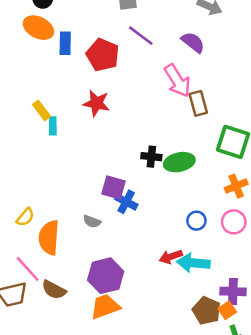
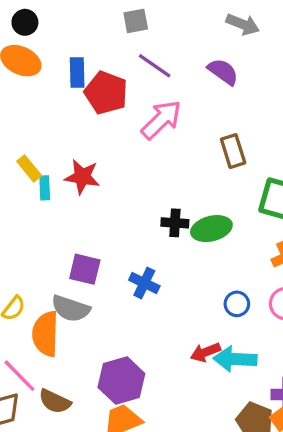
blue rectangle: (65, 43) -> (77, 73), moved
pink arrow: (177, 81) -> (161, 120), moved, turned -100
red star: (96, 103) -> (82, 177), moved
purple square: (113, 188) -> (85, 269), moved
gray semicircle: (92, 221) -> (71, 309), moved, size x1.6

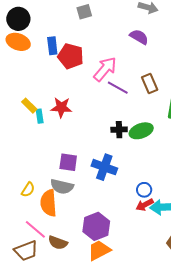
black circle: (25, 22) -> (18, 19), size x1.5
purple line: (155, 66) -> (118, 88), moved
blue cross: (144, 283) -> (104, 167), size x1.4
blue circle: (237, 304) -> (144, 190), moved

